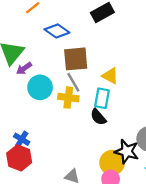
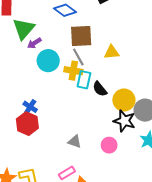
yellow triangle: (110, 76) -> (112, 52), turned -35
cyan rectangle: (102, 98) -> (84, 80), moved
yellow circle: (112, 163) -> (124, 100), moved

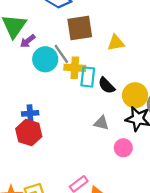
gray line: (78, 57) -> (61, 54), moved
blue cross: (30, 107) -> (30, 113), turned -32
gray triangle: (75, 142) -> (101, 123), moved

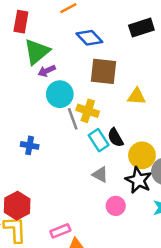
gray line: (61, 54) -> (73, 119), moved
cyan rectangle: (88, 77) -> (99, 140), moved, turned -54
red hexagon: (29, 133) -> (17, 206), moved

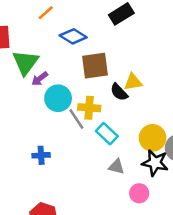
black semicircle: (115, 138) -> (119, 92), moved

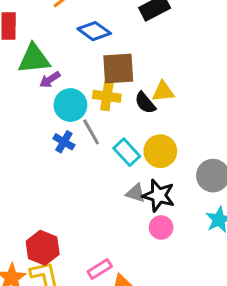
green triangle: (26, 63) -> (34, 59), turned 44
yellow cross: (89, 108) -> (107, 96), moved
yellow circle: (153, 138) -> (160, 151), moved
blue cross: (41, 155) -> (64, 142), moved, turned 30
black star: (155, 163) -> (159, 195), moved

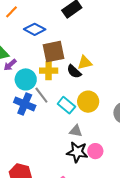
blue cross: (64, 142) -> (25, 104), size x1.5
black star: (159, 195) -> (77, 152), moved

